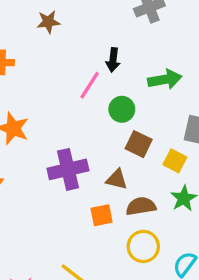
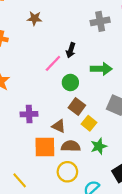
yellow square: (175, 161) -> (89, 123), moved
purple cross: (68, 169) -> (29, 114), size x0.7
orange square: (102, 215) -> (45, 147), size x1.5

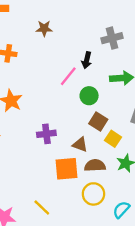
gray cross: (100, 21) -> (112, 38), moved

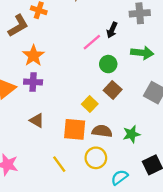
purple cross: (46, 134) -> (33, 82), moved
yellow square: (113, 139) -> (90, 104), moved
brown triangle: (80, 145) -> (37, 121), moved
yellow line: (42, 208) -> (59, 164), moved

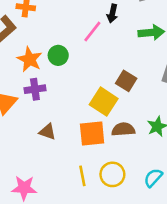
green circle: (108, 64) -> (58, 55), moved
yellow square: (90, 104) -> (104, 102), size x1.5
yellow circle: (96, 158) -> (112, 174), moved
yellow line: (59, 164) -> (82, 176), turned 36

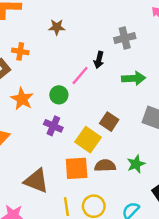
green circle: (58, 55) -> (59, 95), moved
purple cross: (35, 89) -> (53, 126), moved, turned 30
brown triangle: (48, 132) -> (36, 181), moved, size x1.6

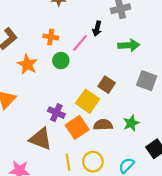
orange cross: (20, 51) -> (51, 37), moved
purple cross: (53, 126) -> (56, 113), moved
orange square: (77, 168) -> (77, 127), turned -30

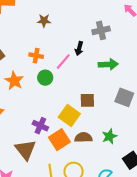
brown square: (107, 85) -> (87, 100), turned -35
brown triangle: (41, 139) -> (25, 150), turned 30

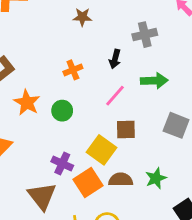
brown star: (44, 21) -> (82, 17), moved
orange cross: (36, 56) -> (73, 70), moved, turned -32
pink line: (63, 62) -> (115, 96), moved
green circle: (45, 78) -> (62, 111), moved

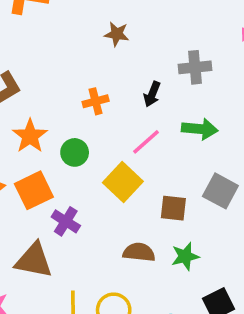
brown square: (126, 130) -> (173, 208), moved
yellow square: (102, 150) -> (123, 182), moved
orange square: (88, 182) -> (34, 190), moved
brown triangle: (42, 196) -> (34, 260), turned -48

